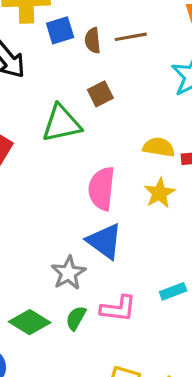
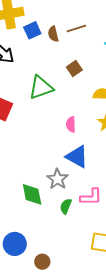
brown square: (100, 94) -> (74, 68), moved
pink semicircle: (102, 189) -> (71, 124), size x0.6
green diamond: (30, 322) -> (32, 194), moved, turned 55

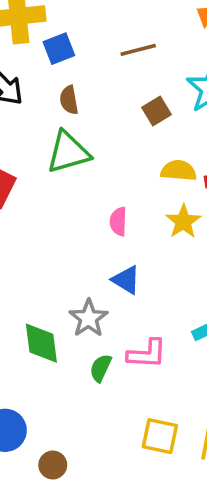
brown semicircle: (53, 34) -> (69, 100), moved
brown square: (74, 68) -> (156, 111), moved
blue triangle: (77, 157) -> (126, 280), size x0.7

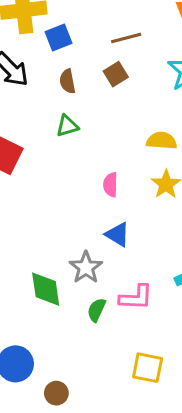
brown square: (156, 111) -> (116, 74), moved
green triangle: (68, 152) -> (67, 126), size x0.6

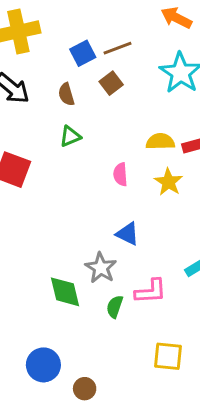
blue square: (58, 37) -> (83, 53), moved
pink semicircle: (111, 185) -> (120, 174), moved

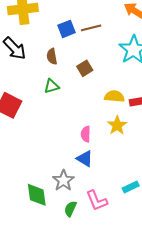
brown square: (111, 83) -> (85, 68), moved
pink semicircle: (120, 174) -> (86, 134), moved
pink L-shape: (151, 291) -> (97, 201), turned 65

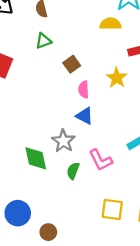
brown square: (85, 68) -> (72, 64), moved
yellow semicircle: (114, 96) -> (111, 24), moved

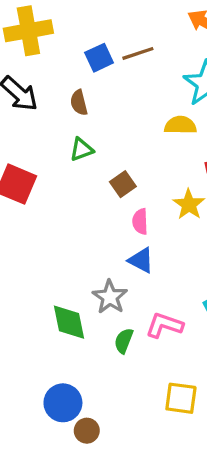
pink L-shape: (101, 160) -> (164, 325), turned 135
blue circle: (18, 213) -> (63, 403), moved

